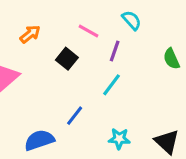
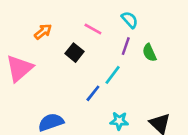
purple line: (115, 51) -> (126, 46), moved
green semicircle: (171, 59) -> (149, 53), moved
blue line: (75, 116) -> (93, 93), moved

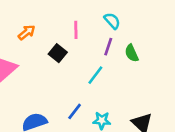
pink line: (93, 29) -> (76, 30), turned 60
blue line: (93, 93) -> (75, 111), moved

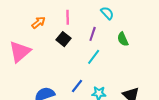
pink line: (76, 30) -> (68, 17), moved
purple line: (108, 47) -> (93, 34), moved

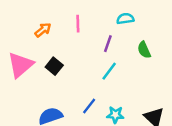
cyan semicircle: (107, 13) -> (125, 19), turned -56
black square: (63, 39) -> (54, 66), moved

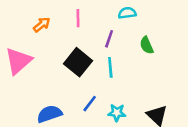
black square: (54, 66) -> (78, 62), moved, size x1.5
cyan line: (109, 71) -> (110, 67), turned -42

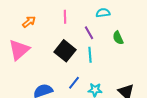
orange arrow: (42, 25) -> (29, 22), moved
purple line: (109, 39) -> (89, 33), turned -48

